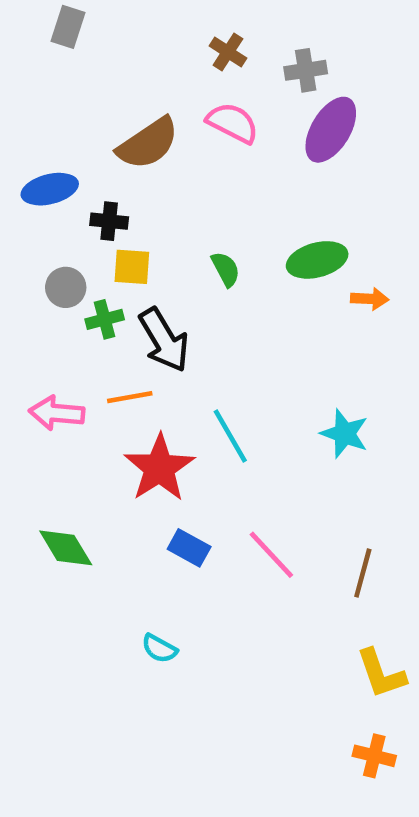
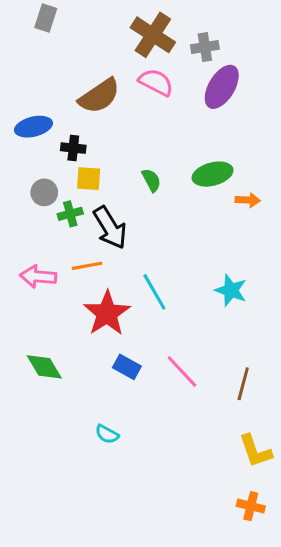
brown cross: (228, 52) -> (153, 35), size x1.8

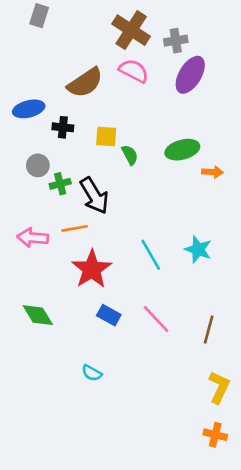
yellow square: (89, 179) -> (106, 136), moved
cyan line: (154, 292) -> (151, 255), moved
yellow L-shape: (255, 451) -> (219, 387), turned -136

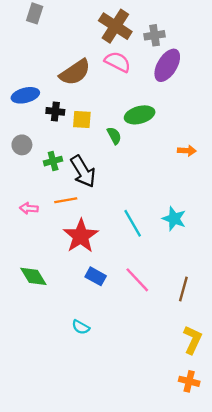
yellow square: (106, 136) -> (82, 120), moved
green ellipse: (182, 150) -> (140, 115), moved
gray circle: (38, 165) -> (22, 145), moved
pink arrow: (33, 238) -> (29, 208), size x0.7

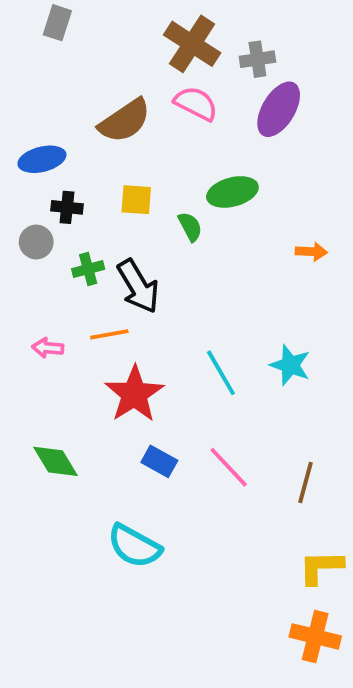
black cross: (55, 111) -> (67, 207), moved
cyan semicircle: (81, 327) -> (134, 546), size x1.8
yellow L-shape: (193, 340) -> (321, 567), turned -116
orange cross: (189, 381) -> (315, 636), size x1.4

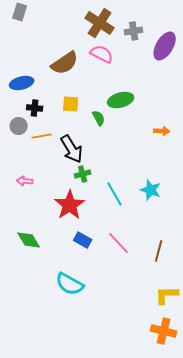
gray rectangle: (57, 23) -> (20, 12), moved
purple ellipse: (279, 109) -> (165, 46), moved
green cross: (88, 269) -> (83, 174), moved
orange line: (109, 334) -> (42, 136), moved

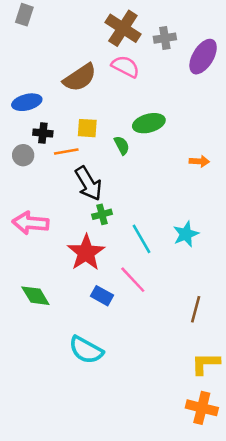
orange line: (42, 136) -> (66, 151), moved
pink arrow: (25, 181) -> (31, 223), size x1.8
cyan star: (151, 190) -> (186, 234), turned 30
pink line: (119, 243) -> (133, 280), moved

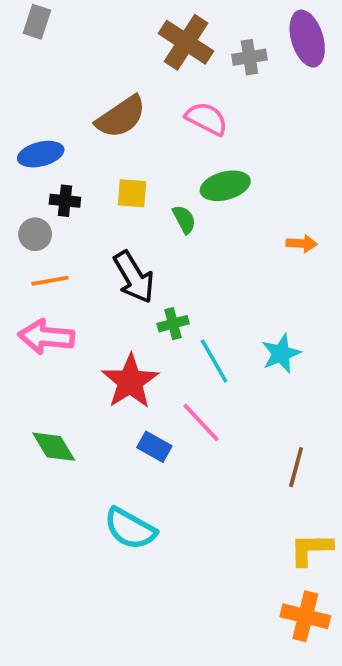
purple ellipse: (203, 57) -> (307, 39), moved, turned -48
pink semicircle: (125, 66) -> (207, 119), moved
orange line: (66, 151) -> (50, 281), moved
green cross: (102, 214) -> (173, 324), moved

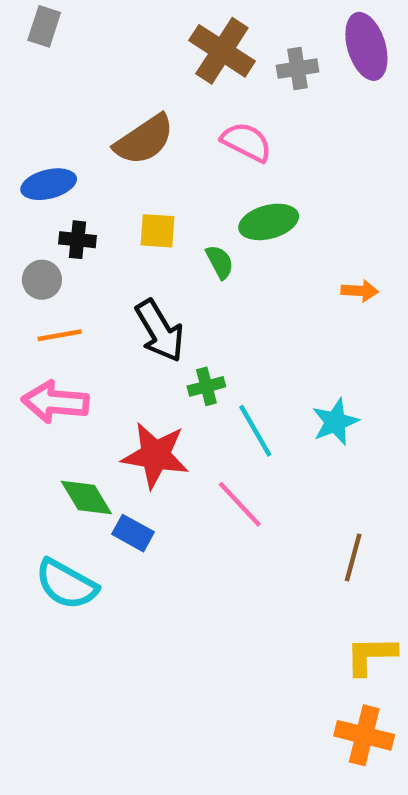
red star: (130, 381) -> (155, 455), turned -30
green diamond: (54, 447) -> (86, 498), moved
blue rectangle: (154, 447) -> (133, 533), moved
cyan semicircle: (130, 529) -> (66, 584), moved

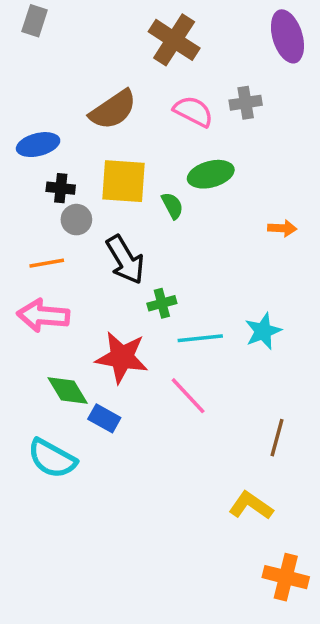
gray cross: (298, 69) -> (246, 103), moved
yellow square: (158, 231) -> (124, 181), size x1.6
gray circle: (42, 280) -> (76, 220), moved
cyan line: (255, 431) -> (200, 338), turned -66
yellow L-shape: (371, 655) -> (251, 506), moved, turned 36

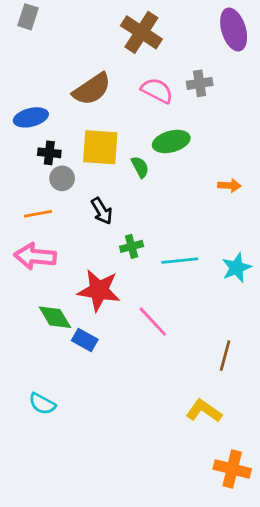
black arrow: (125, 260) -> (102, 211), size x0.7
cyan star: (263, 331) -> (236, 268), moved
cyan line: (200, 338) -> (180, 261), moved
cyan semicircle: (52, 459) -> (42, 404), moved, size x0.7

